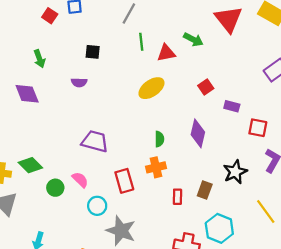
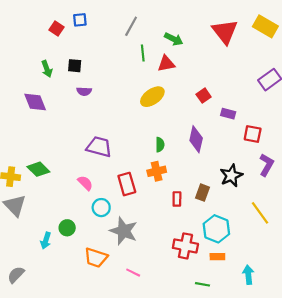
green arrow: (193, 39) -> (174, 39), moved
black square: (93, 52) -> (75, 66), moved
green circle: (55, 188) -> (67, 228), moved

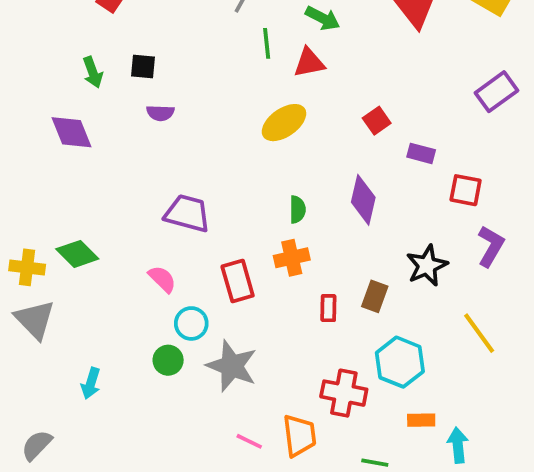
green circle: (67, 228) -> (168, 360), moved
orange rectangle: (217, 257) -> (421, 420), moved
orange trapezoid: (96, 258) -> (299, 436), moved, turned -115

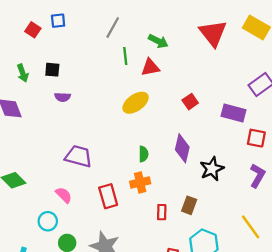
purple rectangle: (421, 153) -> (234, 113), moved, size x1.5
red square: (466, 190) -> (256, 138), moved
black star: (427, 266) -> (212, 169), moved
cyan circle: (191, 323) -> (48, 221), moved

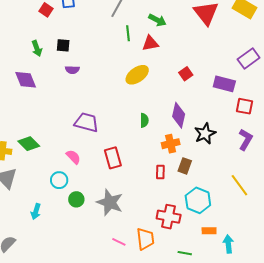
orange cross: (140, 182) -> (171, 144), moved

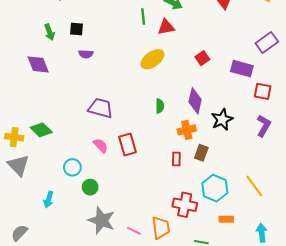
pink semicircle: (73, 157) -> (100, 145), moved
yellow line: (239, 185) -> (254, 186), moved
gray star: (110, 202) -> (102, 220), moved
cyan arrow: (228, 244) -> (262, 233), moved

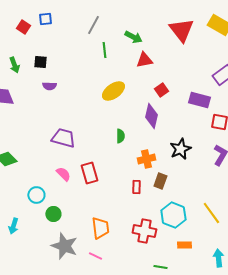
red triangle: (166, 27) -> (144, 60), moved
purple diamond: (195, 101) -> (151, 116), moved
orange trapezoid: (161, 228) -> (100, 228), moved

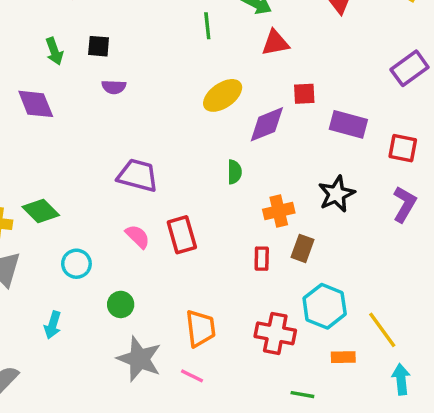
red square: (161, 90) -> (304, 94), turned 32
purple rectangle: (199, 100) -> (348, 124), moved
purple diamond: (151, 116) -> (267, 124), moved, turned 55
cyan circle: (36, 195) -> (76, 264), moved
yellow line: (211, 213) -> (382, 330), moved

